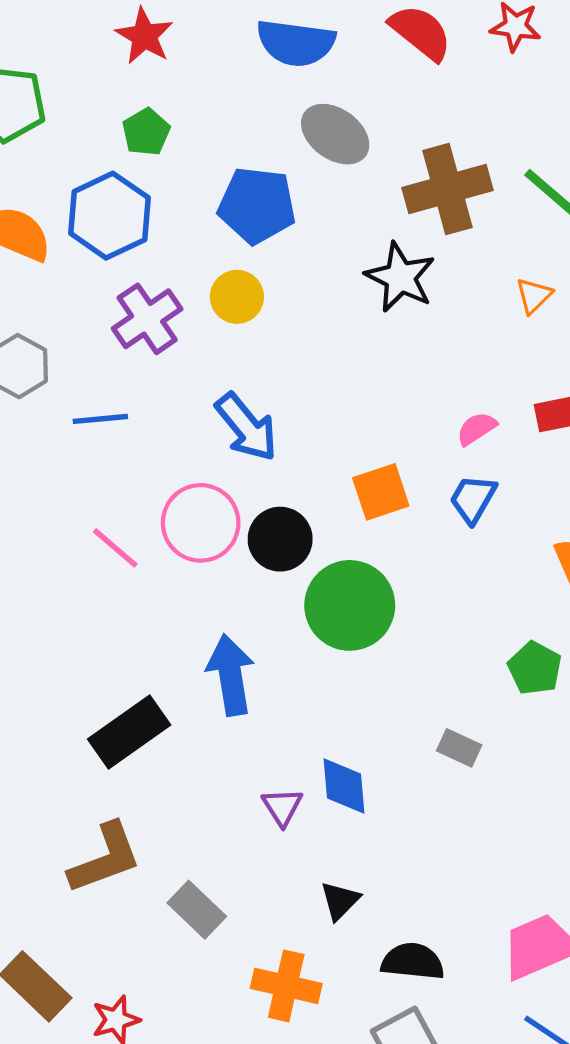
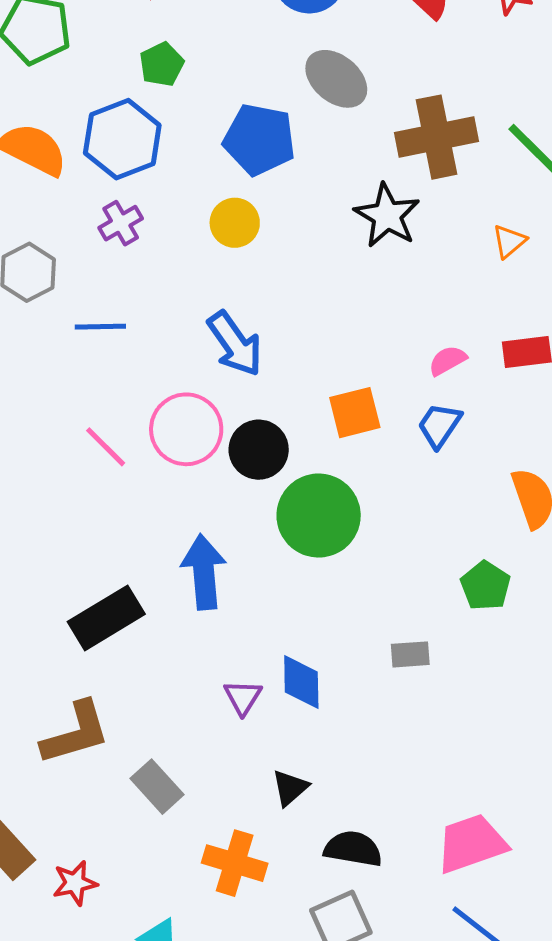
purple cross: (147, 319) -> (121, 223), moved, size x0.7
gray rectangle: (459, 748) -> (410, 654), turned -33

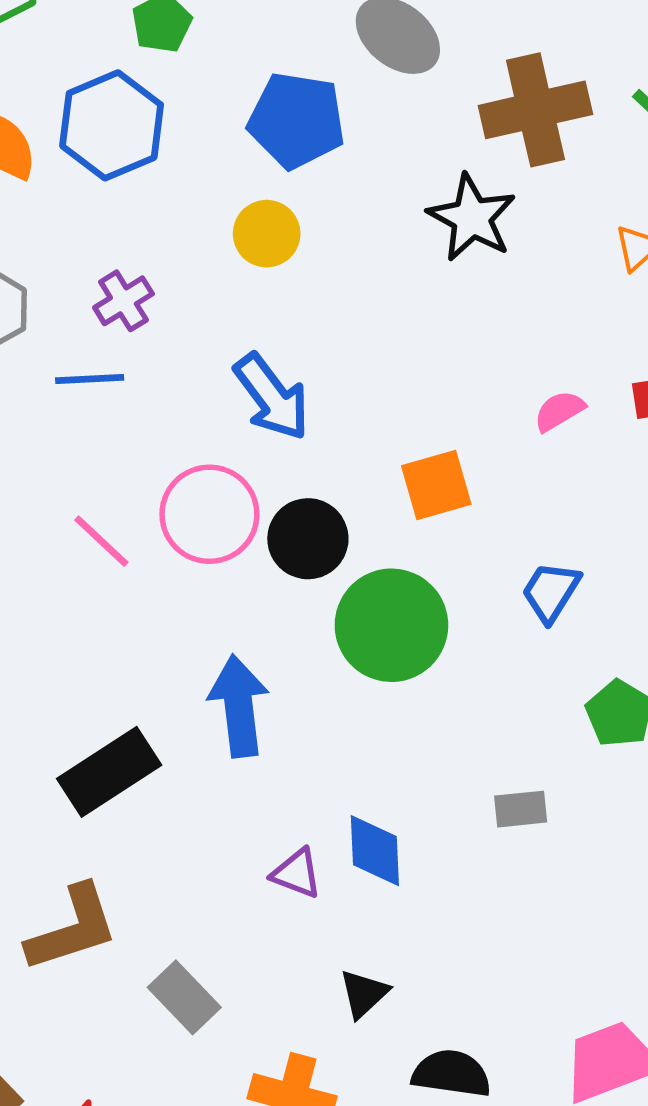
purple cross: (121, 223) -> (123, 301), moved
blue trapezoid: (439, 425) -> (551, 592), moved
purple triangle: (243, 697) -> (297, 873), turned -39

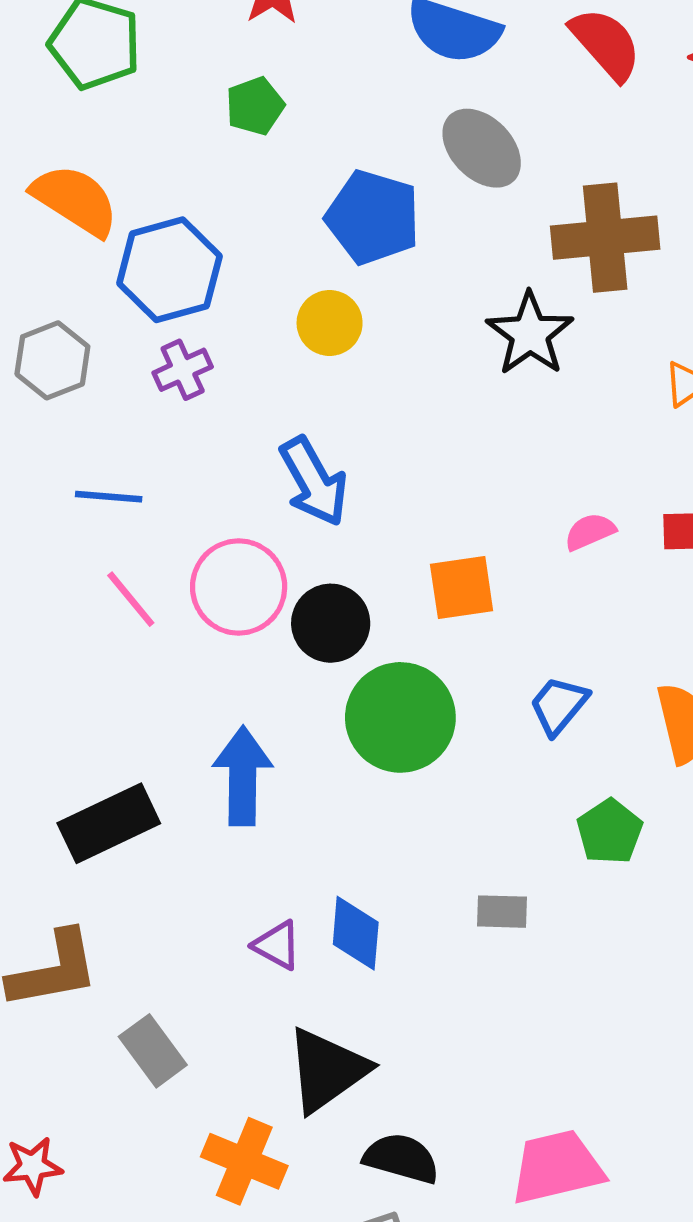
blue hexagon: (112, 125) -> (169, 270), moved
blue line: (90, 379) -> (109, 497), moved
black triangle: (364, 994) -> (327, 1070), size x1.8

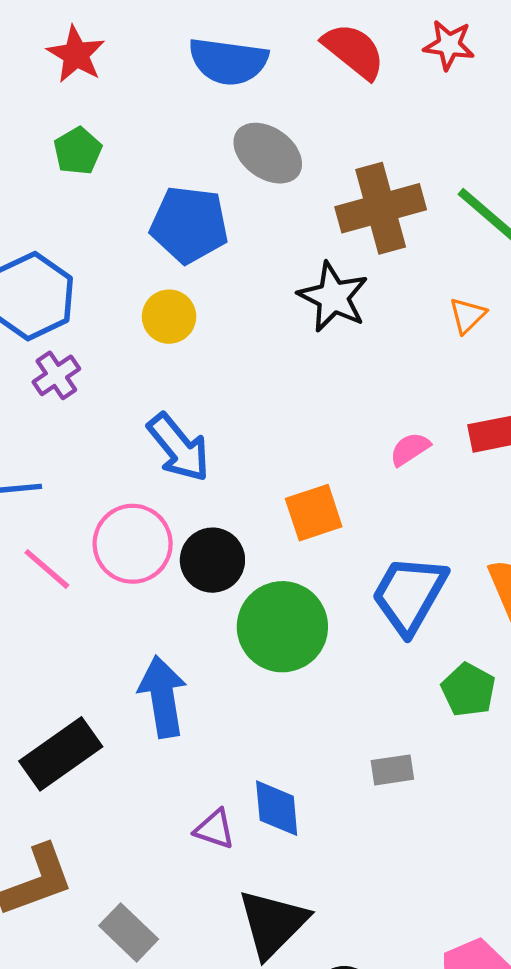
blue trapezoid: (559, 705) -> (409, 595), size x1.6

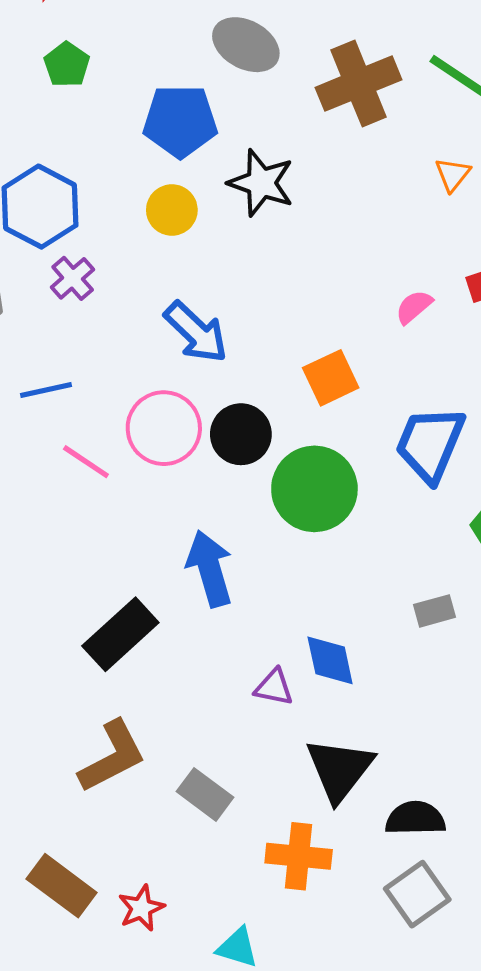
black star: (333, 297) -> (261, 183), moved

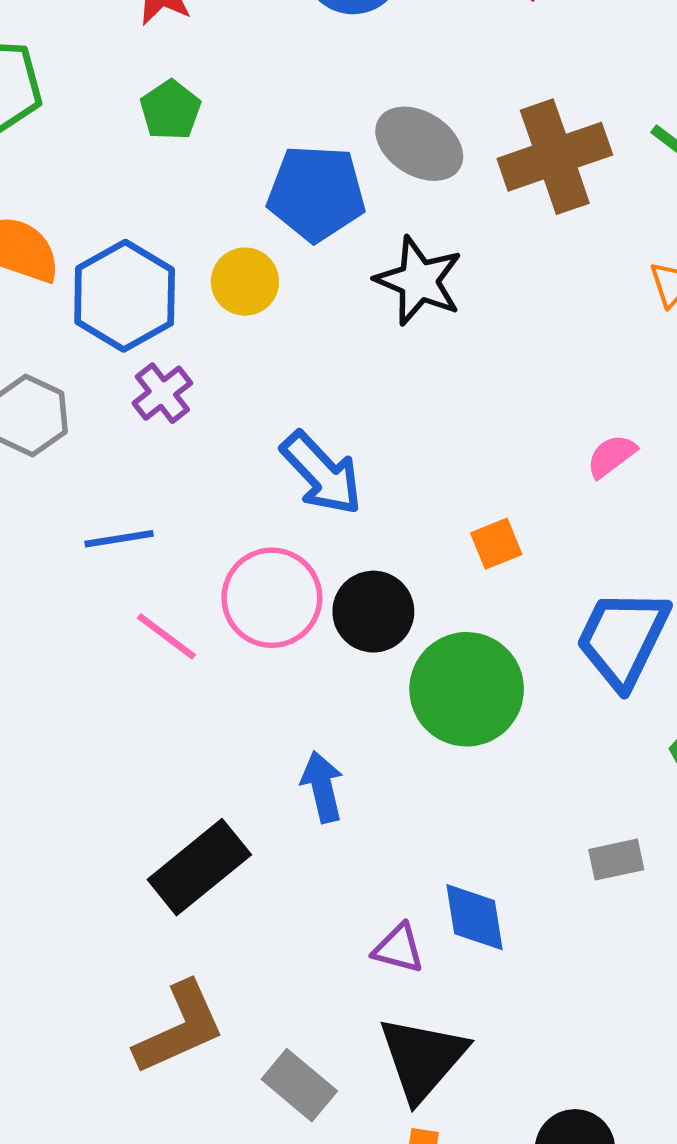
gray ellipse: (246, 45) -> (419, 144), moved
yellow circle: (172, 210) -> (245, 282), moved
orange square: (331, 378) -> (496, 544), size x0.7
blue arrow: (210, 569) -> (322, 787), size x0.7
black triangle: (340, 769) -> (422, 1058), moved

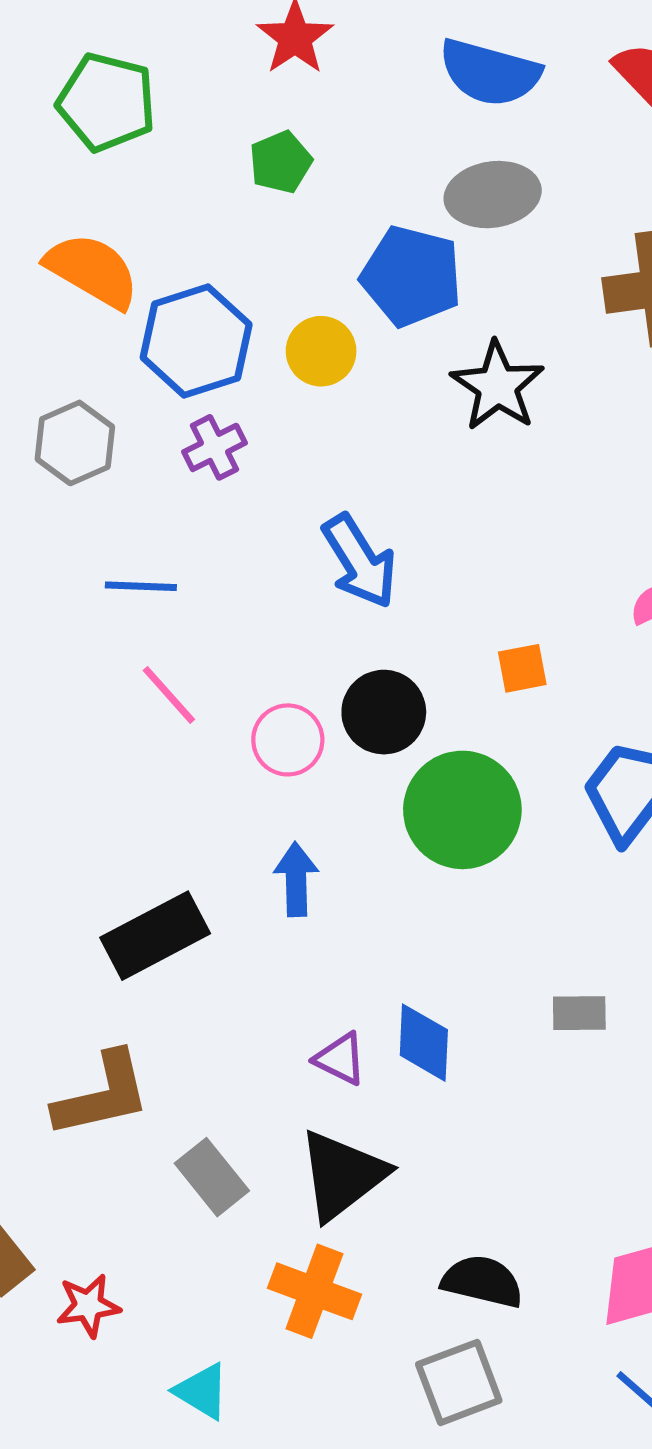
gray ellipse: (419, 144) -> (493, 195), moved, turned -52
pink circle: (272, 598) -> (288, 740), moved, size x0.7

